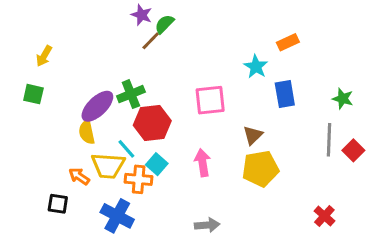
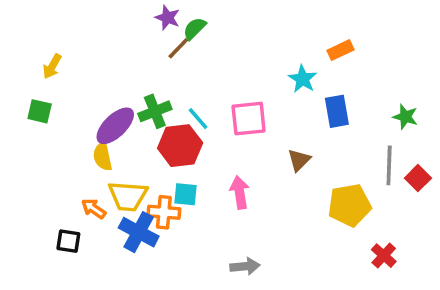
cyan line: (126, 149) -> (198, 119), moved
cyan square: (157, 164) -> (185, 194), turned -35
yellow pentagon: (260, 169) -> (349, 205), moved
blue cross: (117, 216) -> (139, 232), moved

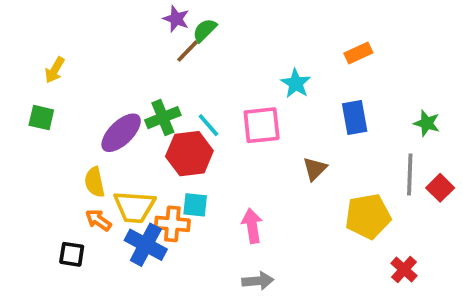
cyan star: (303, 79) -> (296, 83), moved
yellow semicircle: (103, 156) -> (95, 182), moved
pink arrow: (240, 192) -> (252, 226), moved

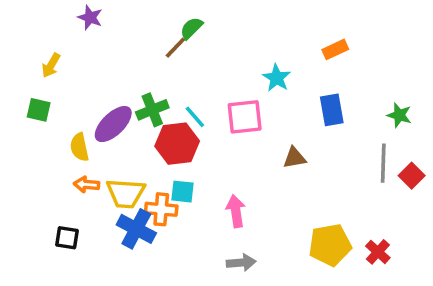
purple star: (176, 19) -> (90, 17), moved
brown triangle: (315, 169) -> (294, 158), turned 35
yellow semicircle: (95, 182) -> (79, 147), moved
yellow pentagon: (368, 216) -> (330, 245), moved
orange arrow: (98, 220) -> (87, 184), moved, turned -30

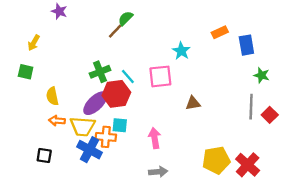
blue rectangle: (332, 110) -> (246, 45), moved
purple ellipse: (113, 124) -> (95, 103), moved
red cross: (378, 252) -> (248, 165), size x1.5

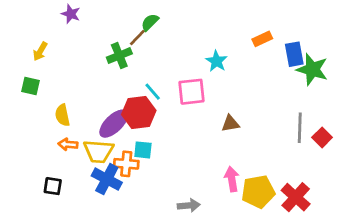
green cross: (100, 72) -> (119, 56), moved
green star: (262, 75) -> (312, 69), moved, size x1.6
pink arrow: (155, 138) -> (232, 179), moved

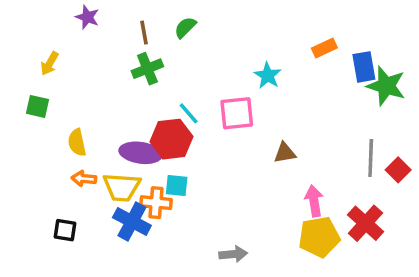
brown line: (137, 37) -> (144, 33), moved, turned -54
purple ellipse: (114, 124) -> (141, 153), turned 52
pink arrow: (232, 179) -> (314, 201), moved
red cross: (296, 197) -> (366, 223), moved

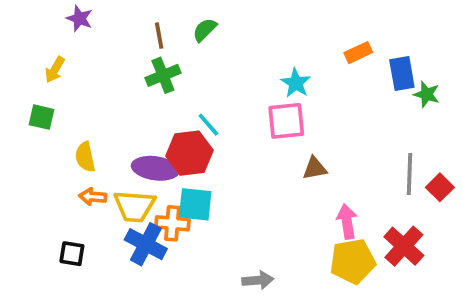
purple star: (87, 17) -> (79, 18), moved
green star: (386, 86) -> (427, 94), size x0.6
pink square: (237, 113) -> (286, 121), moved
cyan square: (177, 185) -> (195, 204), size x1.4

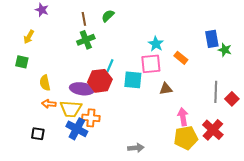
orange rectangle: (358, 53) -> (181, 58), moved, turned 64
cyan line: (208, 125) -> (110, 66), turned 64
cyan square: (195, 204) -> (133, 80), moved

